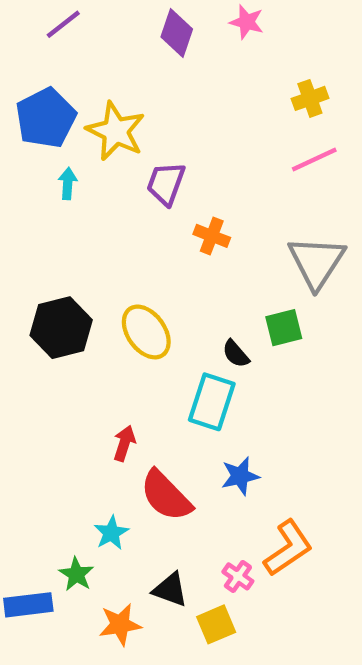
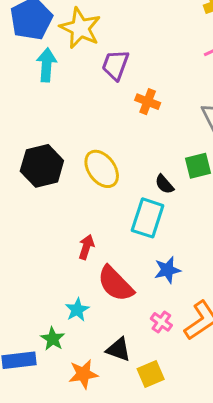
cyan arrow: (68, 184) -> (47, 65), size x1.5
pink cross: (238, 576) -> (161, 322), moved

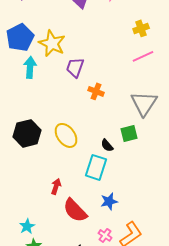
cyan star: (77, 310) -> (27, 226), moved

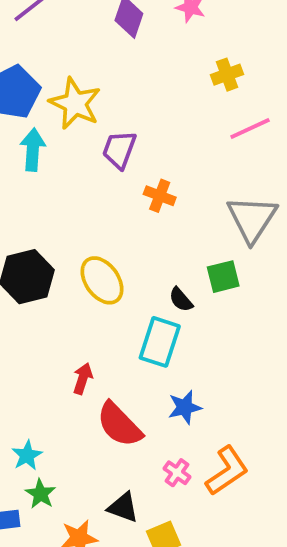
yellow cross: (141, 28) -> (227, 75), moved

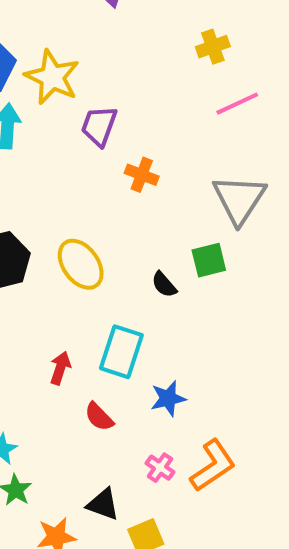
cyan rectangle: (160, 342) -> (121, 352), moved
red semicircle: (119, 425) -> (99, 417), size x0.6

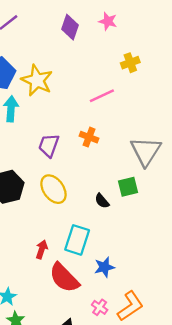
pink line: (237, 104) -> (102, 96), moved
purple trapezoid: (99, 126) -> (49, 145), moved
red semicircle: (99, 417) -> (64, 278), size x1.8

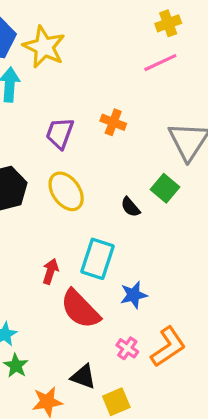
pink line: (102, 96) -> (160, 63), moved
green square: (128, 187) -> (165, 188), turned -36

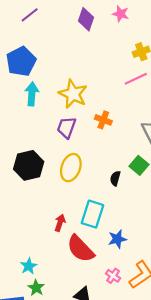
yellow star: (44, 47) -> (73, 94), moved
yellow ellipse: (66, 191) -> (71, 168), turned 56
black semicircle: (130, 207) -> (115, 178), turned 56

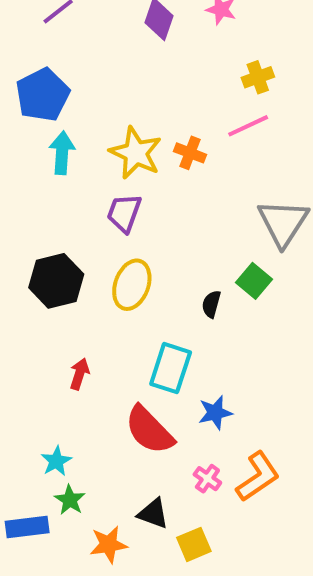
orange cross: (103, 120) -> (190, 153), moved
red arrow: (60, 223) -> (79, 374), moved

